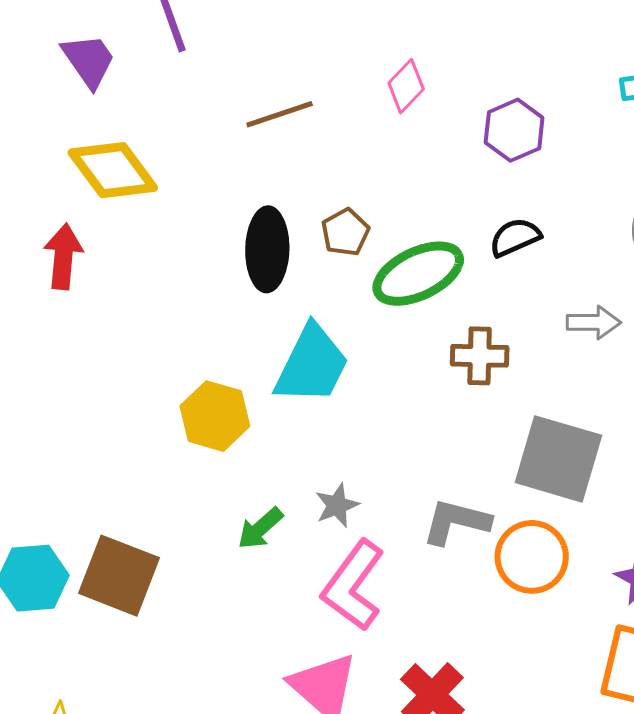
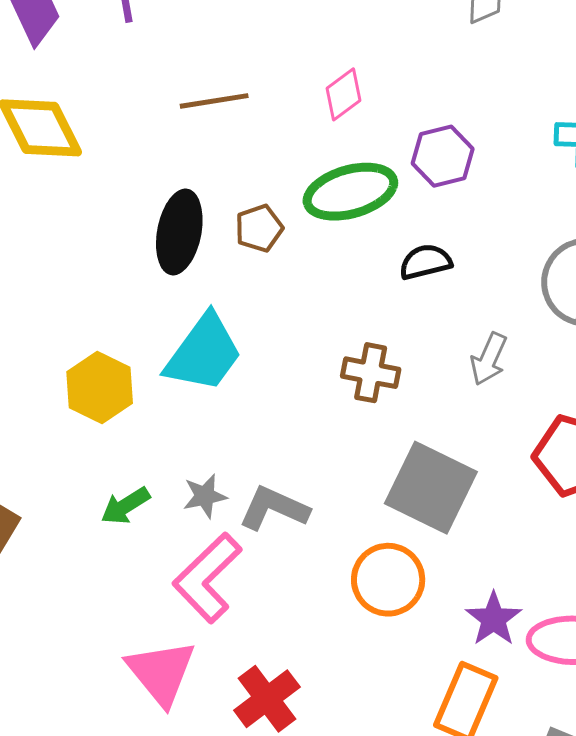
green ellipse: (418, 274) -> (350, 192), moved
gray arrow: (594, 322) -> (489, 359), turned 104
gray L-shape: (456, 522) -> (274, 508), moved

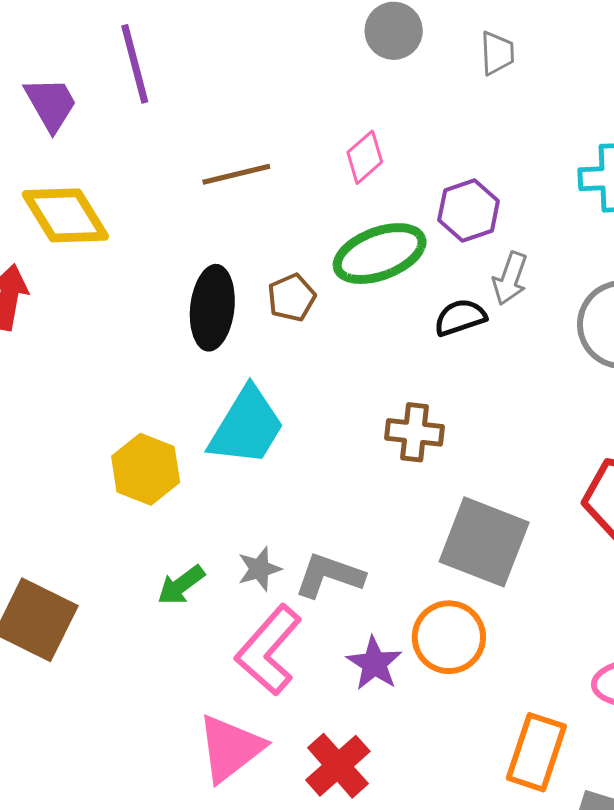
gray arrow: (489, 359) -> (510, 278), moved
purple star: (494, 619) -> (374, 664), moved
pink triangle: (161, 672) -> (230, 748), turned 36

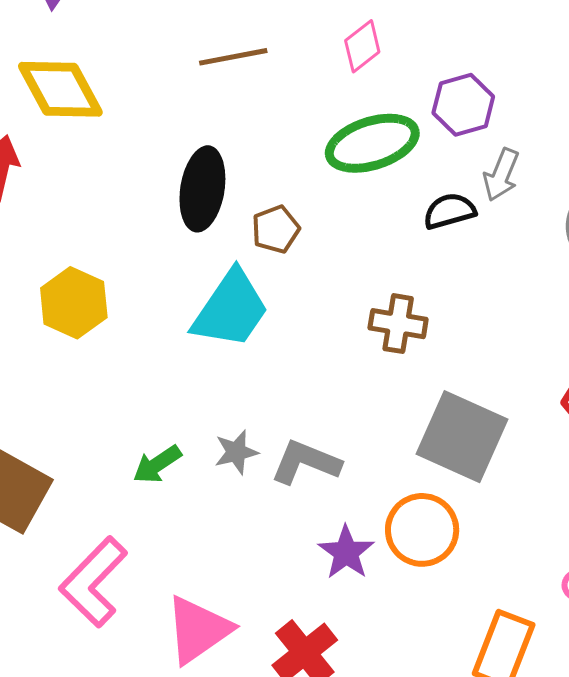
brown pentagon: (292, 298) -> (276, 229), moved
yellow hexagon: (146, 469) -> (74, 303), moved
pink L-shape: (269, 650) -> (93, 582), moved

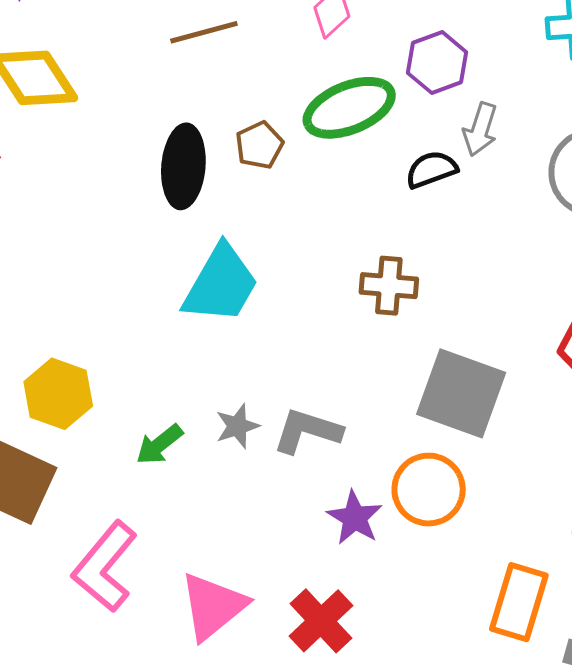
brown pentagon: (276, 229) -> (259, 145), moved
yellow hexagon: (74, 303) -> (58, 394), moved

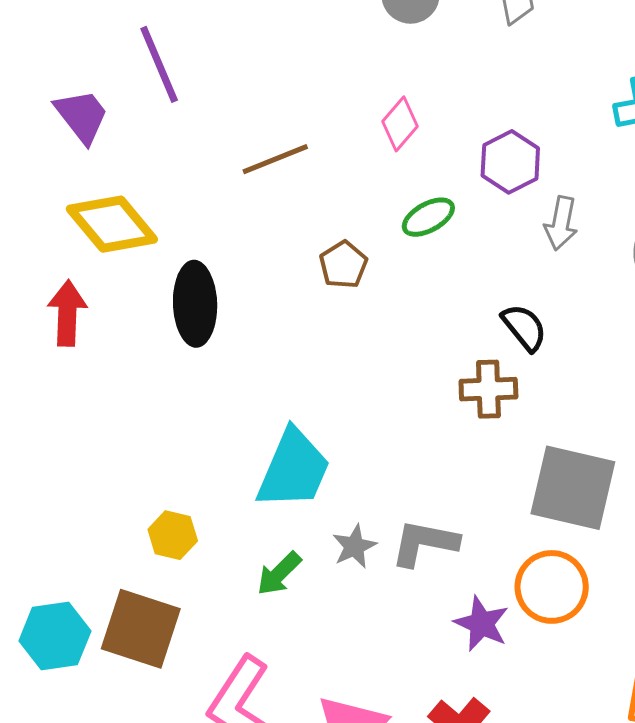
green ellipse: (349, 108) -> (428, 217), size x0.6
black ellipse: (183, 166) -> (195, 304), moved
black semicircle: (431, 169) -> (524, 327), moved, turned 78
cyan trapezoid: (221, 284) -> (294, 469), moved
yellow hexagon: (58, 394) -> (173, 535), size x0.7

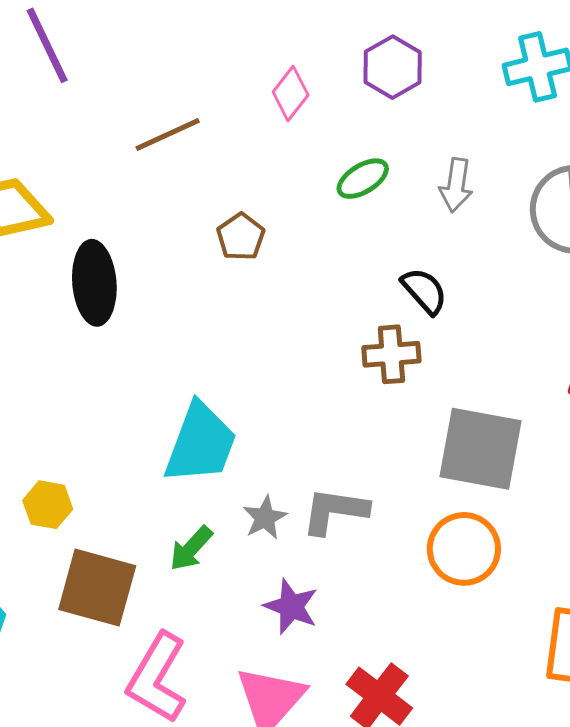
purple hexagon: (510, 162) -> (393, 67), moved
green ellipse: (428, 217) -> (363, 179), moved
yellow hexagon: (173, 535) -> (48, 505), moved
purple star: (482, 624) -> (291, 607), moved
brown square: (141, 629) -> (97, 588), moved

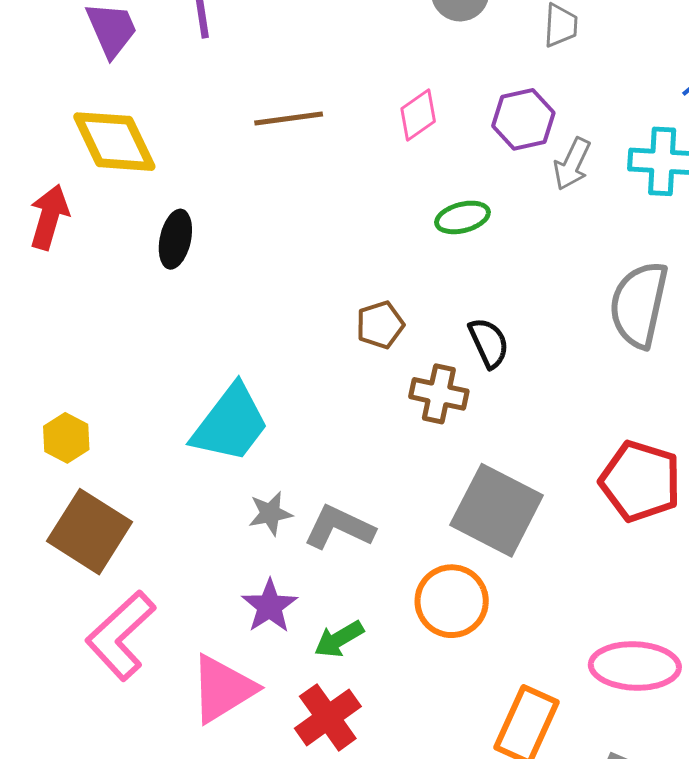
gray arrow: (456, 185) -> (572, 164), moved
brown pentagon: (241, 237) -> (380, 325), moved
black ellipse: (94, 283) -> (175, 239), size x0.7
green arrow: (191, 548) -> (339, 639), moved

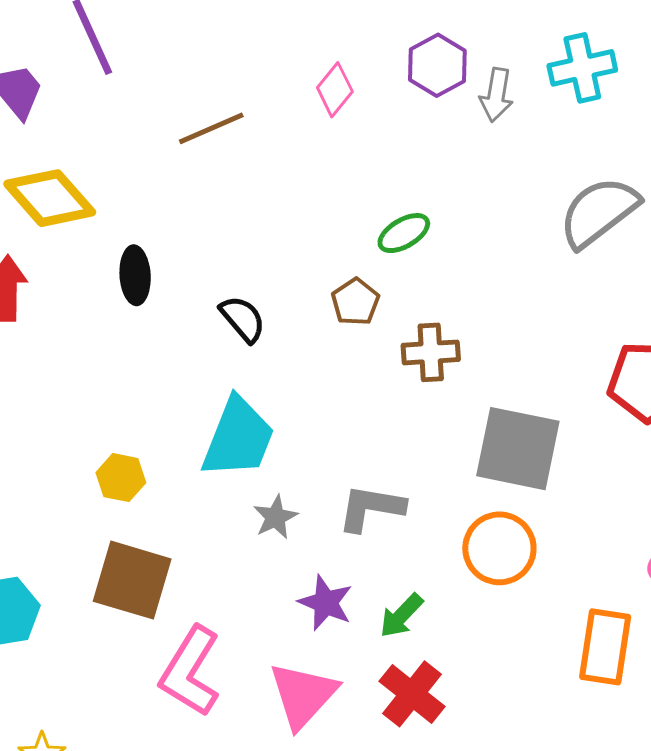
green ellipse: (462, 217) -> (404, 233), moved
gray semicircle: (639, 305) -> (599, 212), turned 56
black semicircle: (489, 343) -> (243, 319), moved
yellow hexagon: (66, 438) -> (121, 478), moved
gray star: (270, 513) -> (275, 517), moved

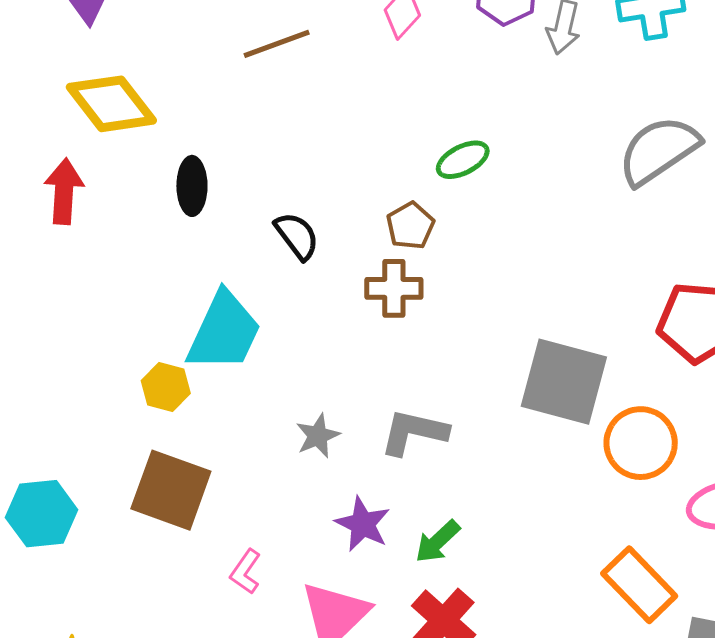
brown cross: (431, 352) -> (394, 288), moved
cyan trapezoid: (238, 438) -> (224, 332), moved
orange circle: (499, 548) -> (641, 443), moved
orange rectangle: (605, 647) -> (639, 585), turned -56
pink L-shape: (190, 671) -> (245, 572), moved, size x0.5

